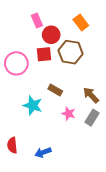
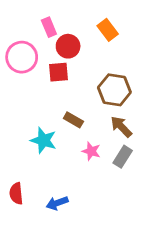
brown hexagon: (71, 52) -> (114, 90), moved
pink circle: (16, 63) -> (22, 57), moved

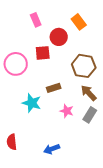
red circle: (68, 46) -> (59, 37), moved
pink circle: (22, 57) -> (16, 64), moved
brown rectangle: (73, 120) -> (54, 88), turned -48
blue arrow: (57, 203) -> (52, 149), moved

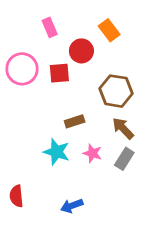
pink circle: (16, 64) -> (22, 69), moved
cyan star: (32, 103) -> (57, 152), moved

